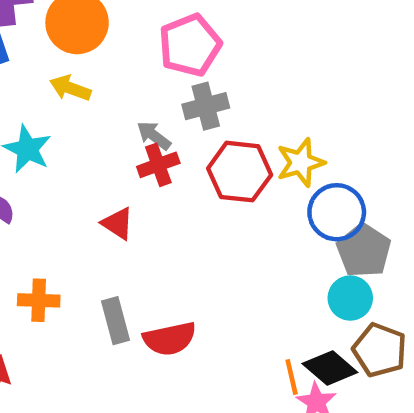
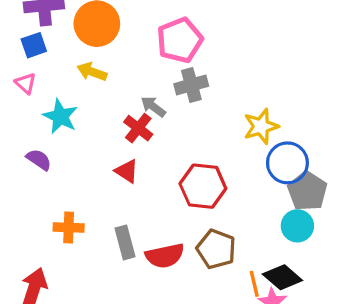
red cross: (158, 165) -> (138, 128), moved, turned -32
red hexagon: (240, 172) -> (203, 186), moved
brown pentagon: (380, 350) -> (216, 249), moved

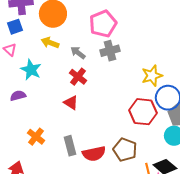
gray arrow: (153, 107) -> (78, 53), moved
purple semicircle: (39, 160) -> (18, 96), turned -49
red hexagon: (203, 186) -> (143, 112), moved
orange cross: (69, 228) -> (36, 137), turned 36

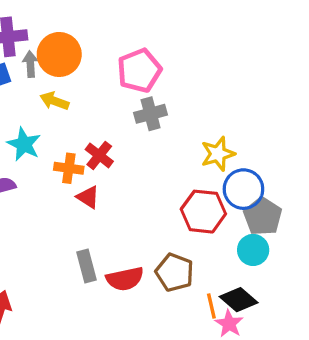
gray arrow: (78, 53) -> (30, 64), moved, turned 49
orange cross: (36, 137) -> (69, 168), moved, turned -30

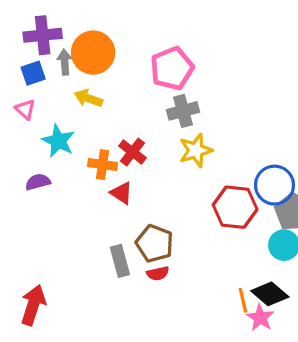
yellow star: (218, 154) -> (196, 150), moved
brown pentagon: (175, 272) -> (155, 243), moved
red semicircle: (125, 279) -> (158, 273), size x0.6

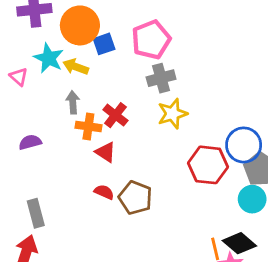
gray arrow: (65, 62) -> (73, 102), moved
blue square: (33, 73) -> (104, 44), moved
cyan star: (58, 141) -> (49, 58), moved
gray rectangle: (120, 261) -> (36, 213), moved
red semicircle: (158, 273) -> (104, 192), moved, turned -144

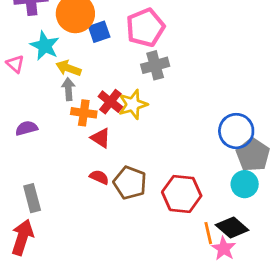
yellow arrow: (76, 67) -> (68, 68), moved
yellow star: (172, 114) -> (133, 104), moved
red hexagon: (208, 165) -> (182, 194), moved

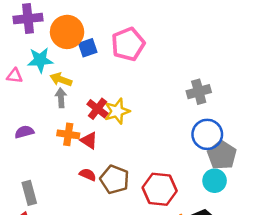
cyan star: (45, 46) -> (40, 60), turned -30
pink triangle: (15, 64) -> (15, 76), turned -35
gray cross: (155, 65) -> (199, 92), moved
orange cross: (84, 113) -> (68, 134), moved

